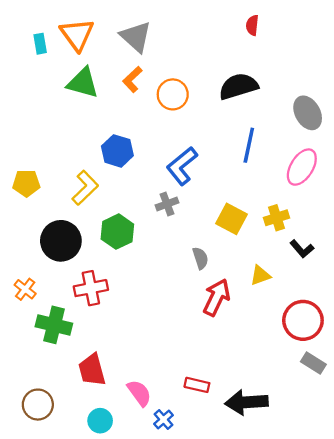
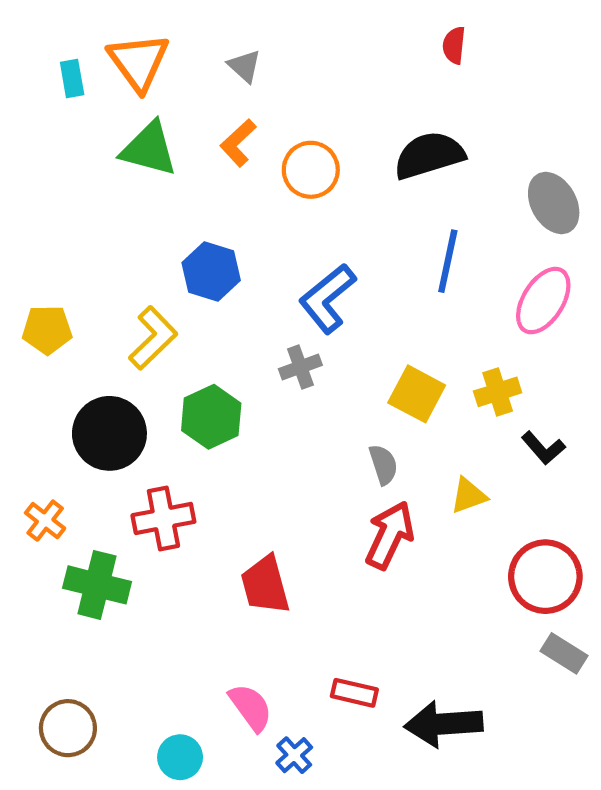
gray triangle: (136, 37) -> (244, 66), size x0.6
gray semicircle: (200, 258) -> (383, 465), moved
red trapezoid: (92, 370) -> (265, 585), moved

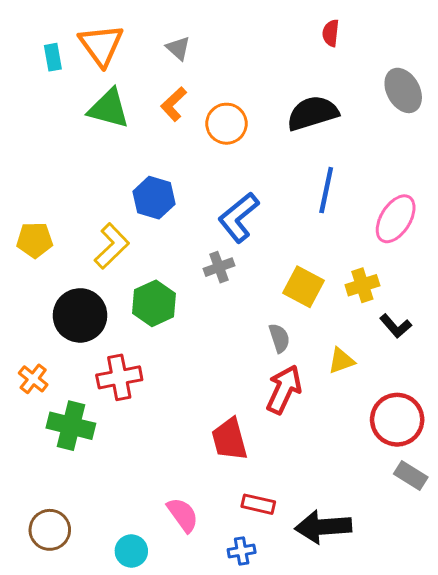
gray ellipse: (554, 203) -> (403, 90), moved
red trapezoid: (265, 585) -> (230, 439), moved
blue cross: (294, 755) -> (242, 551), moved, turned 32

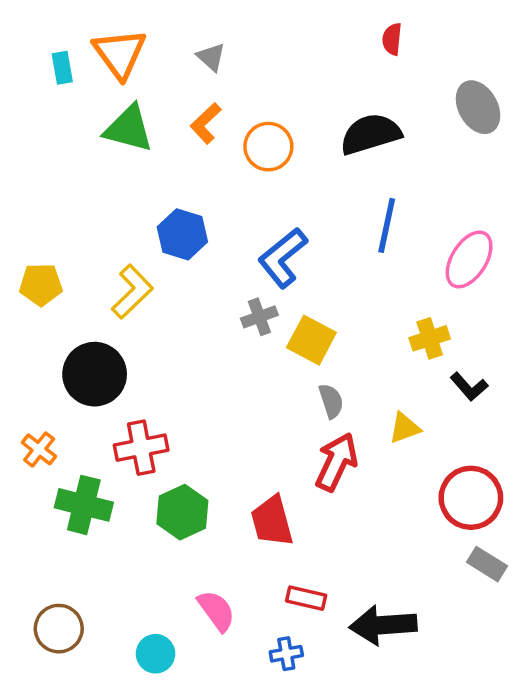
yellow square: (304, 287) -> (311, 340), moved
green hexagon: (154, 303) -> (182, 512), moved

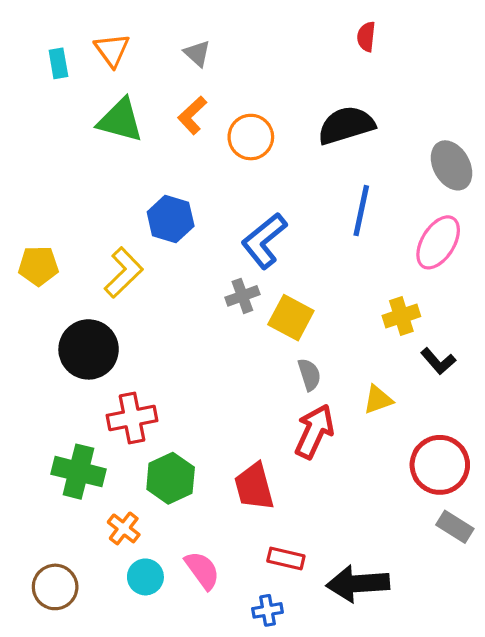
orange triangle: (120, 53) -> (112, 50), size x0.7
gray ellipse: (478, 107) -> (452, 165), moved
orange cross: (39, 449) -> (124, 528), moved
cyan circle: (155, 654) -> (145, 577), moved

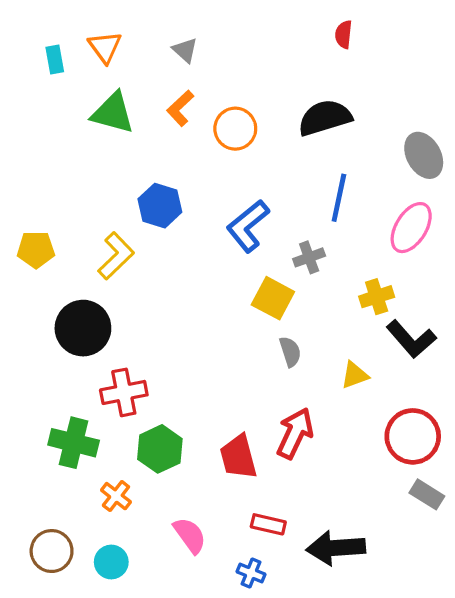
gray cross: (242, 296) -> (309, 257), moved
black L-shape: (438, 361) -> (411, 339), size x1.5
red arrow: (314, 431) -> (295, 433), moved
cyan circle: (145, 577) -> (111, 562), moved
blue cross: (268, 610) -> (251, 573), turned 32

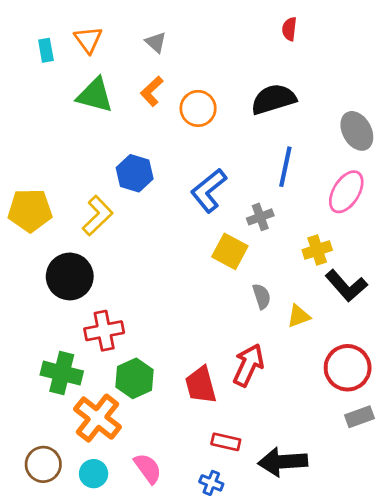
yellow pentagon: (36, 250) -> (30, 210), size x1.4
gray semicircle: (290, 352) -> (262, 296), moved
gray rectangle: (427, 494) -> (359, 417), turned -52
orange cross: (116, 496) -> (97, 418), size x1.8
pink semicircle: (190, 535) -> (148, 468), moved

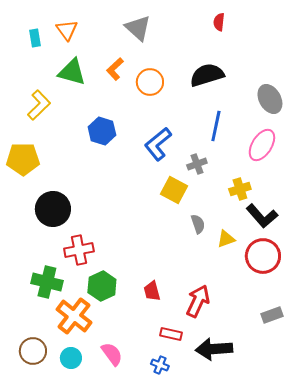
gray triangle: (156, 42) -> (138, 28), moved, size x1.6
yellow L-shape: (97, 216) -> (39, 105), moved
red arrow: (248, 365) -> (198, 301), moved
red circle: (348, 368) -> (263, 256), moved
red trapezoid: (201, 385) -> (152, 291), size x0.7

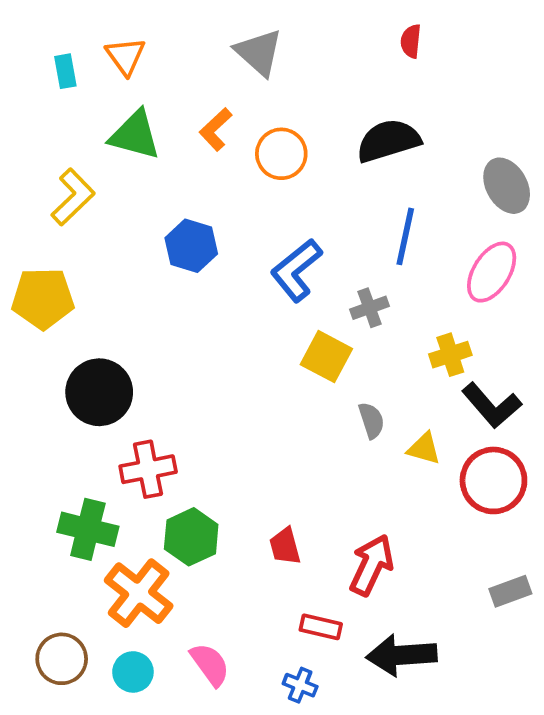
yellow triangle: (226, 239) -> (424, 449), turned 36

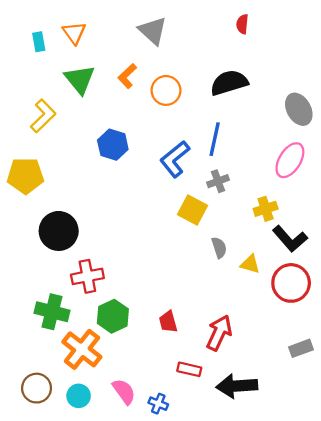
green triangle: (135, 135) -> (80, 79), turned 36
blue line: (405, 236) -> (215, 139), moved
blue cross: (300, 685) -> (158, 404), moved

